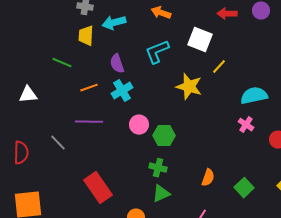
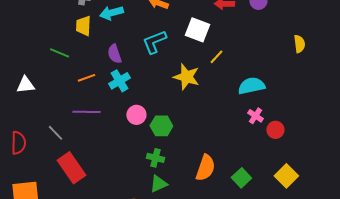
pink cross: (246, 125) -> (255, 116), moved
orange semicircle: (208, 178) -> (205, 168), size x1.5
red rectangle: (98, 188) -> (71, 168), moved

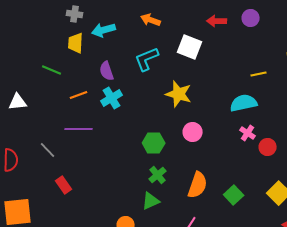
yellow line: (216, 57) -> (259, 74), moved, turned 35
pink circle: (136, 115) -> (193, 132), moved
green cross: (155, 158) -> (158, 175), moved, turned 36
red rectangle: (71, 168) -> (64, 185), size x0.6

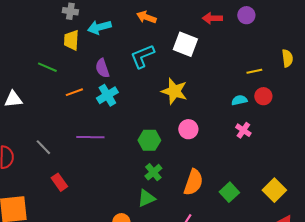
cyan semicircle: (244, 103) -> (239, 100), size x0.6
purple line: (79, 129) -> (90, 137), moved
red circle: (268, 147) -> (263, 96), moved

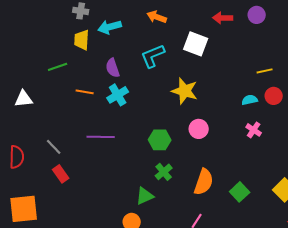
green line: (47, 67) -> (58, 67), turned -42
orange line: (74, 92) -> (85, 92), turned 30
red rectangle: (59, 182) -> (61, 174), moved
green triangle: (146, 198) -> (145, 196), moved

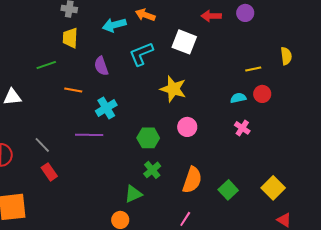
cyan arrow: (110, 27) -> (114, 25), moved
cyan cross: (118, 95) -> (106, 108), moved

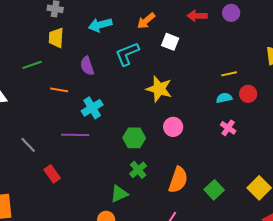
orange arrow: (145, 15) -> (146, 21), moved, turned -60
white square: (184, 42) -> (170, 42), size x0.7
yellow line: (253, 69) -> (229, 74), moved
red rectangle: (49, 172) -> (52, 174), moved

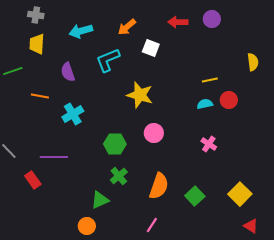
pink cross: (228, 128) -> (209, 144), moved
purple line: (75, 135) -> (54, 157), moved

